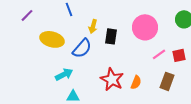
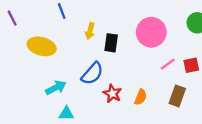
purple line: (27, 15) -> (12, 18), turned -72
blue semicircle: (82, 48) -> (92, 73), moved
red star: (112, 79) -> (112, 94), size x0.7

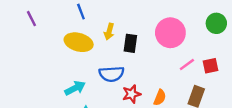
yellow ellipse: (42, 46) -> (79, 42), moved
blue semicircle: (92, 73) -> (112, 74), turned 45
red star: (112, 94) -> (132, 94), turned 30

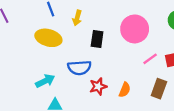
yellow arrow: (109, 32) -> (77, 18), moved

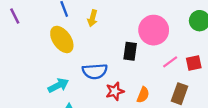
yellow ellipse: (48, 38) -> (62, 39), turned 40
black rectangle: (97, 39) -> (130, 51), moved

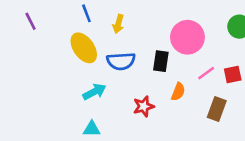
blue semicircle: (95, 71) -> (121, 61), moved
cyan arrow: (58, 85) -> (94, 92), moved
orange semicircle: (143, 95) -> (178, 92), moved

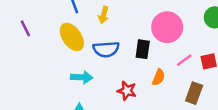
purple line: (31, 21) -> (25, 28), moved
cyan arrow: (94, 92) -> (82, 77), turned 30
red star: (144, 106) -> (127, 91), turned 30

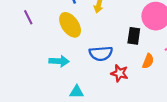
blue semicircle: (106, 49) -> (101, 53), moved
cyan arrow: (82, 77) -> (59, 61), moved

